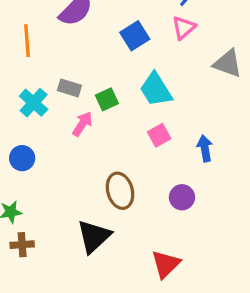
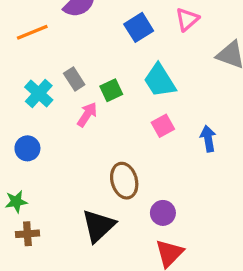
orange line: (27, 41) -> (32, 32), turned 72
gray rectangle: (69, 88) -> (74, 79), turned 40
purple circle: (182, 197) -> (163, 213), moved

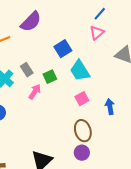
blue square: (139, 27) -> (63, 49), moved
brown ellipse: (124, 181) -> (83, 131), moved

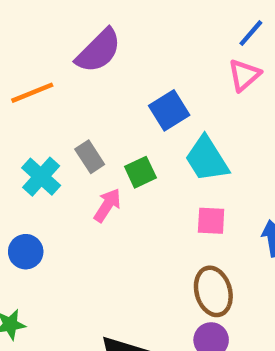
pink square: (82, 99) -> (211, 221), turned 32

